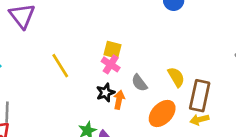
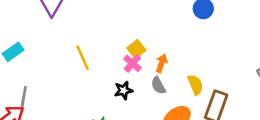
yellow square: (113, 50) -> (136, 49), turned 30
orange arrow: (119, 100) -> (162, 63), moved

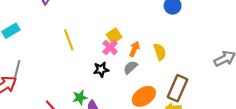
gray semicircle: (158, 85) -> (130, 67), turned 72
yellow semicircle: (195, 85) -> (160, 52), moved

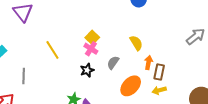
orange arrow: (134, 49) -> (148, 63), moved
gray line: (17, 69) -> (24, 76), moved
brown rectangle: (178, 88) -> (159, 72), size x0.7

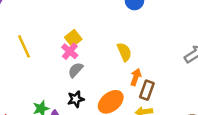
gray semicircle: (113, 63) -> (76, 70), moved
black star: (87, 70) -> (76, 99), moved

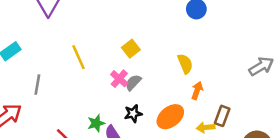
pink cross: (70, 51) -> (119, 79), moved
brown rectangle: (147, 90) -> (222, 116), moved

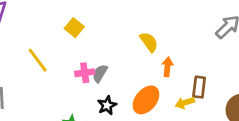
yellow square: (131, 49) -> (74, 28), moved
pink cross: (119, 79) -> (85, 73), turned -36

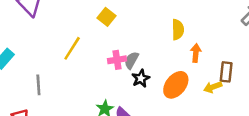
yellow semicircle: (149, 42) -> (178, 30), turned 36
yellow line: (38, 60) -> (72, 48), turned 70
black star: (107, 105) -> (141, 78), moved

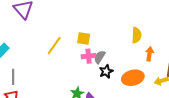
yellow square: (107, 17) -> (84, 38), moved, turned -32
gray line: (38, 85) -> (13, 77), moved
orange ellipse: (176, 85) -> (133, 78), turned 35

